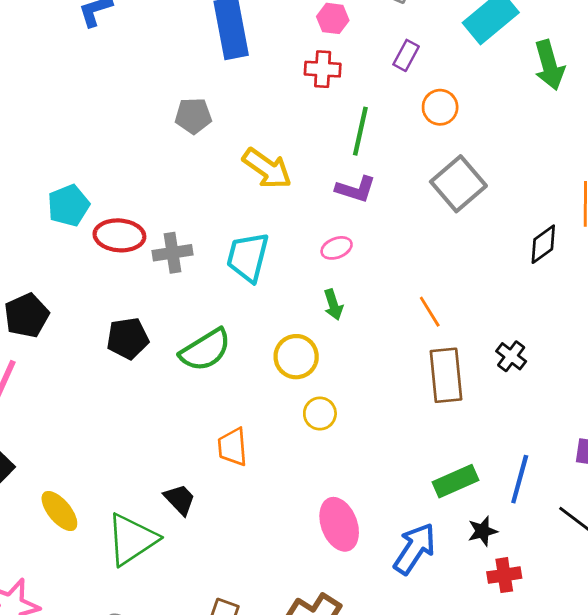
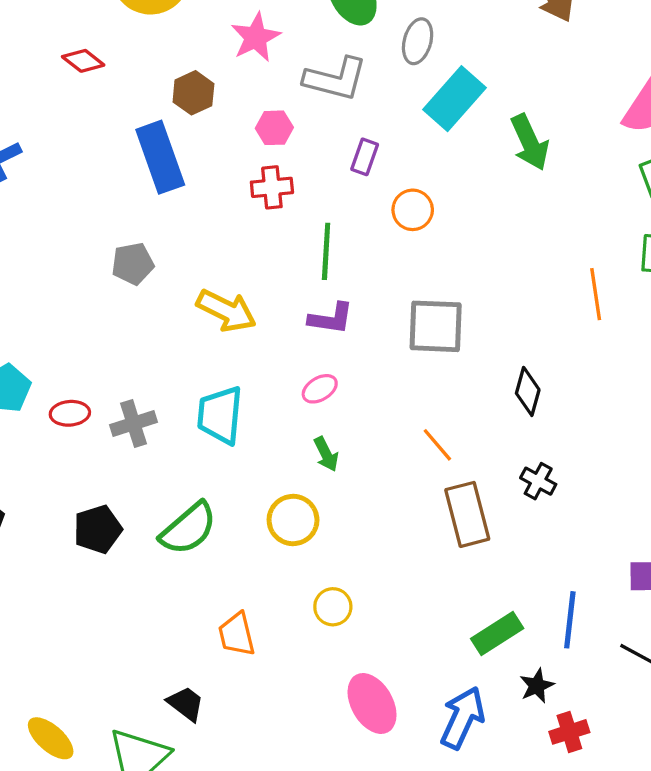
gray square: (458, 184) -> (436, 326), moved, turned -38
red ellipse: (119, 235) -> (70, 413), size x0.7
black diamond: (543, 244) -> (528, 391), moved, turned -30
yellow circle: (320, 414) -> (333, 607), moved

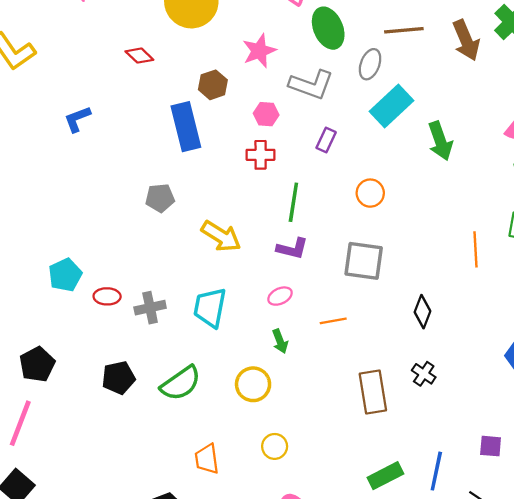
orange circle: (413, 210) -> (370, 193), moved
orange line: (437, 445) -> (333, 321), moved, turned -65

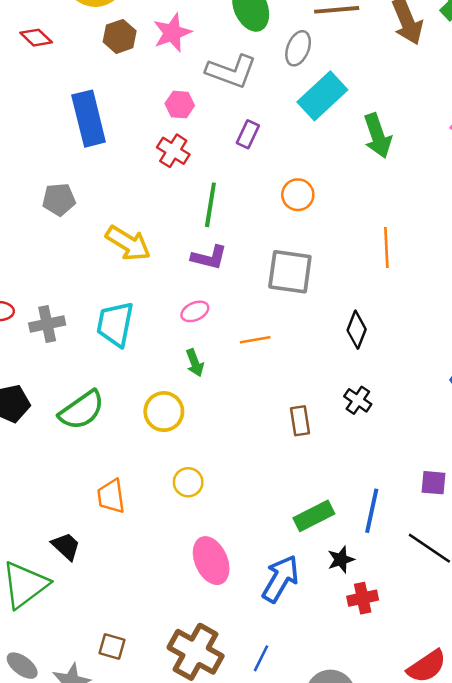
brown hexagon: (213, 85) -> (120, 36), moved
red cross: (261, 155) -> (173, 151), turned 32
orange line: (475, 249) -> (386, 248), moved
brown rectangle: (373, 392) -> (300, 421), size x0.6

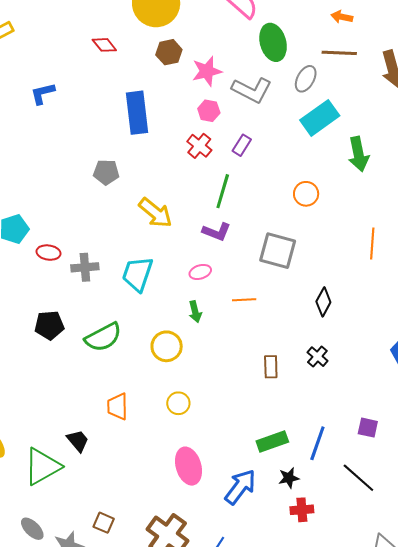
pink star: (172, 33) -> (207, 71), moved
purple rectangle: (248, 134) -> (242, 145), moved
orange circle: (298, 195) -> (306, 194), moved
orange line: (386, 248) -> (372, 244), moved

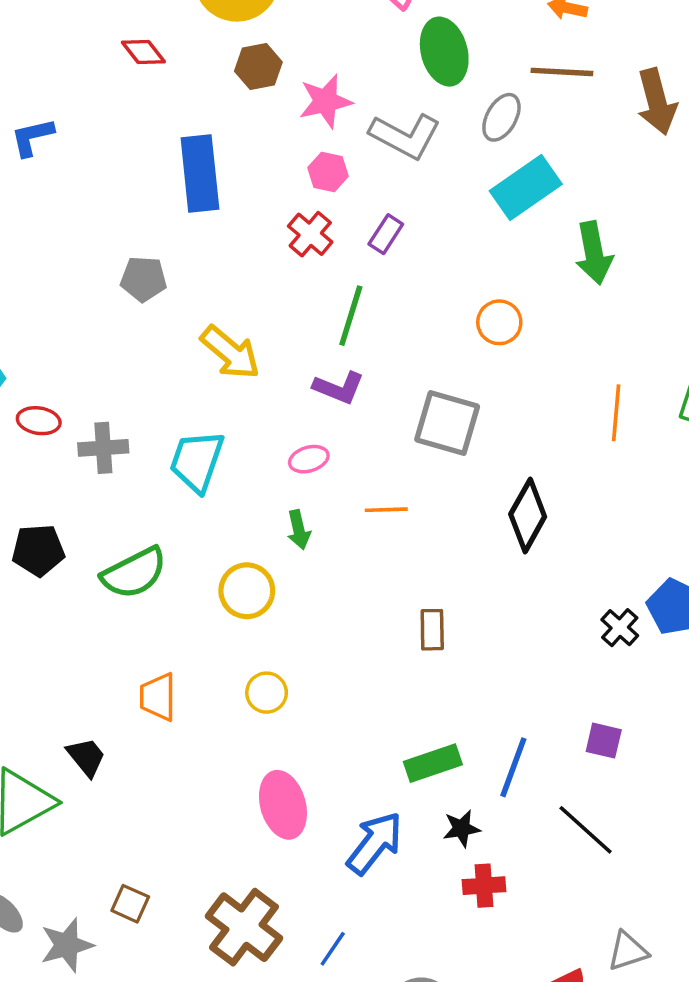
black diamond: (323, 302) -> (528, 515), size x1.4
black cross: (317, 357) -> (620, 628), moved

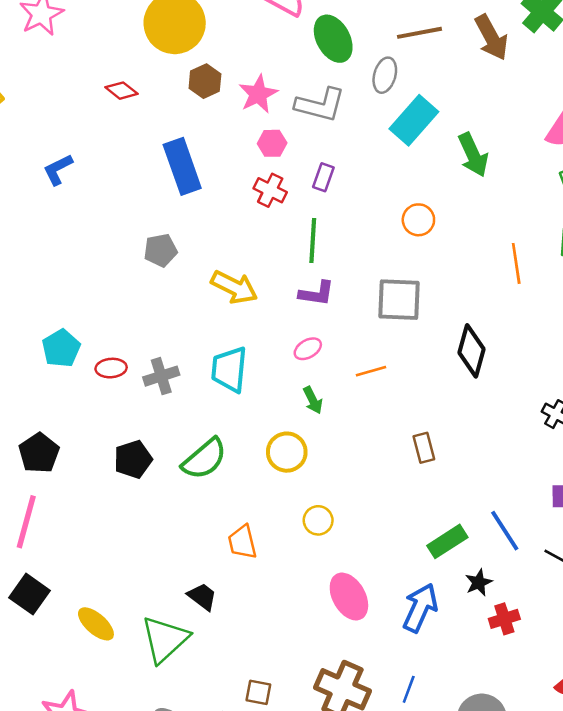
blue line: (513, 767) -> (505, 531), turned -39

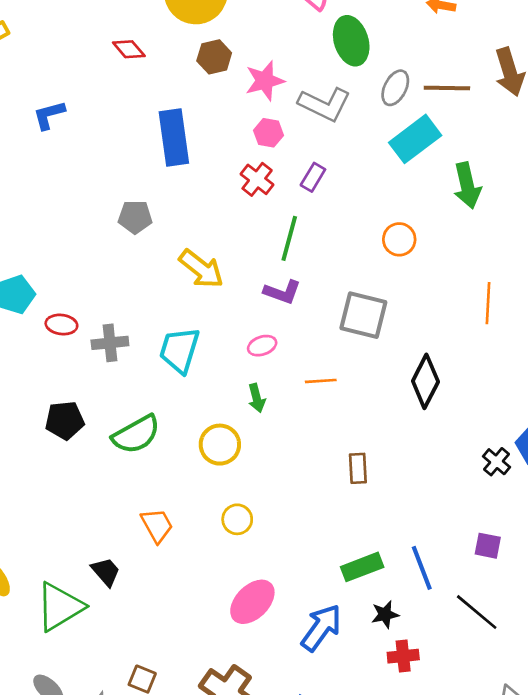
brown line: (420, 33) -> (447, 88), moved
orange trapezoid: (242, 542) -> (157, 525), turned 153
pink ellipse: (349, 597) -> (252, 602), turned 63

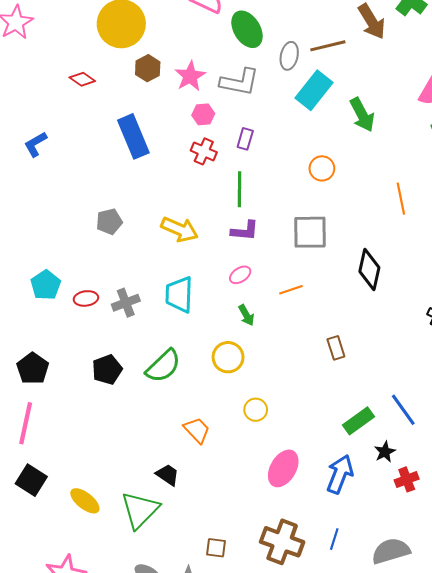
gray pentagon: (135, 217) -> (109, 222), moved

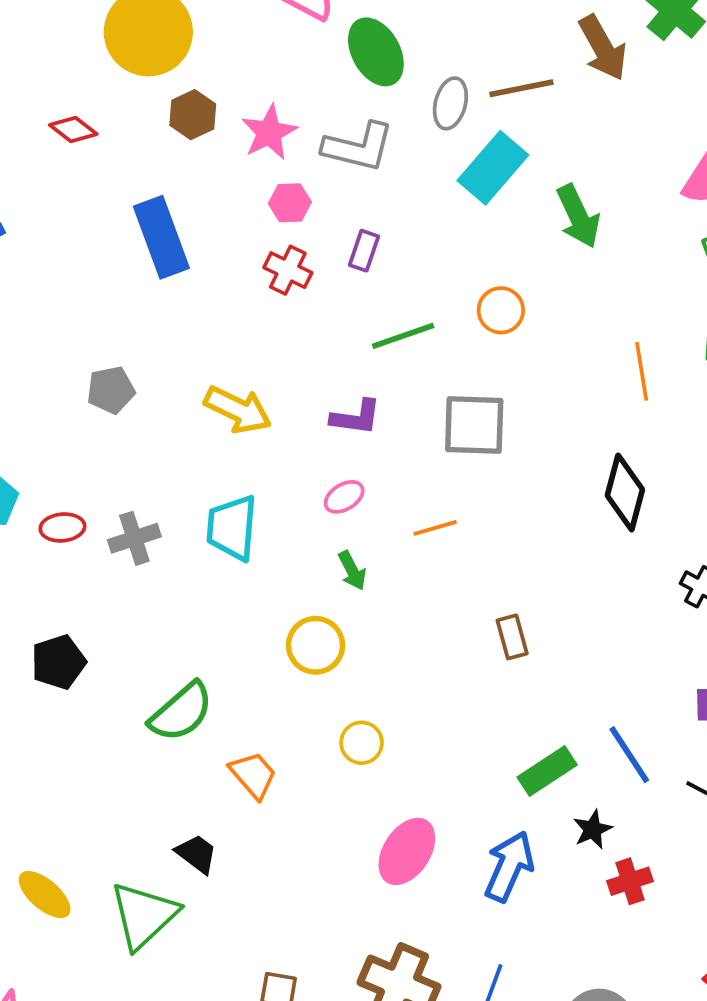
green line: (239, 189) -> (403, 336), moved, turned 68
black diamond: (369, 270) -> (625, 492), moved
green semicircle: (163, 366) -> (181, 712), moved
black pentagon: (107, 369) -> (58, 662), moved

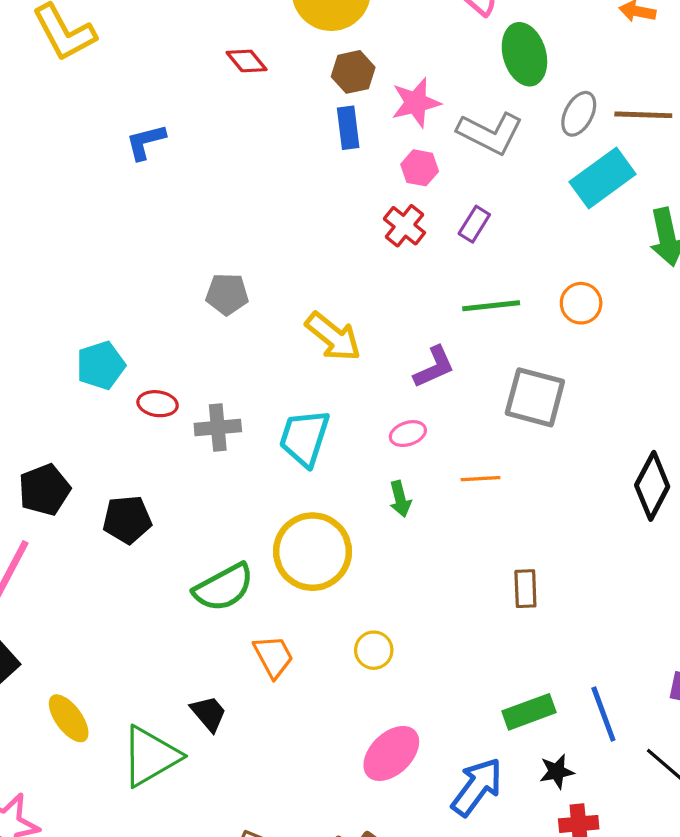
blue rectangle: (161, 237) -> (348, 128), moved, size x0.6
purple L-shape: (356, 417) -> (434, 367), turned -45
yellow circle: (316, 645) -> (312, 552), moved, size x1.5

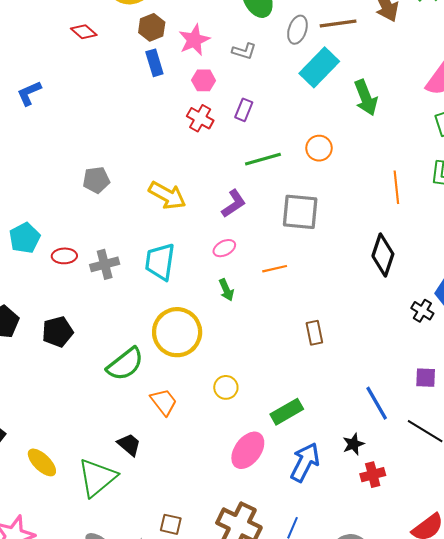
gray L-shape: (490, 133) -> (244, 51), size x0.6
green rectangle: (529, 712) -> (287, 412), moved

